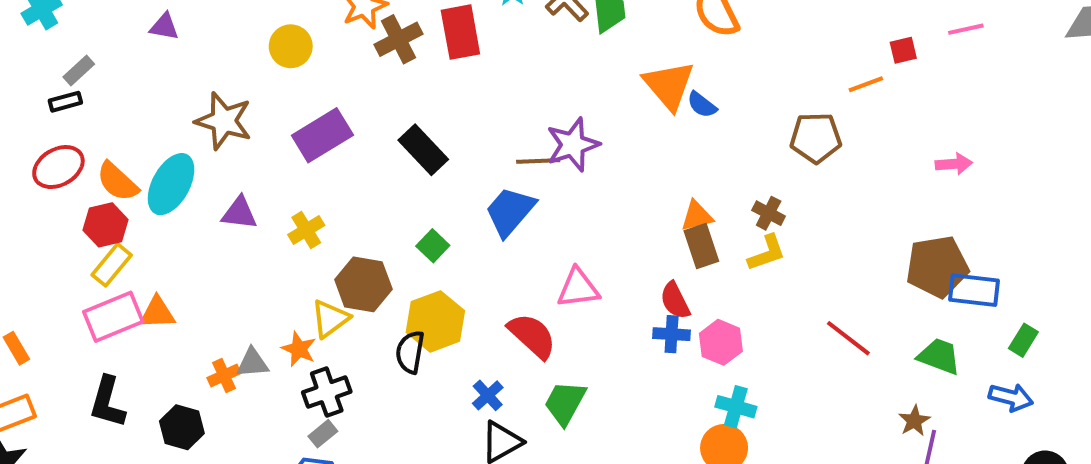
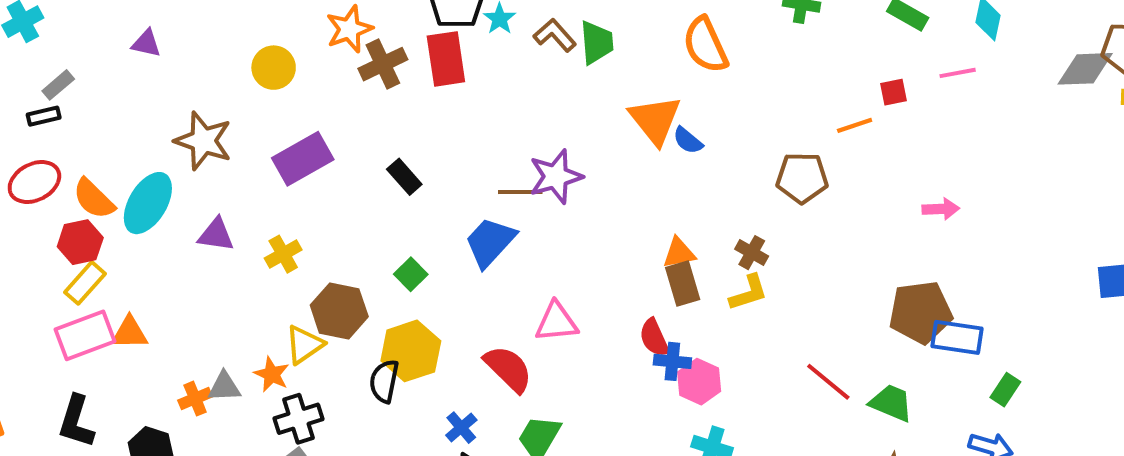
black rectangle: (423, 150) -> (404, 177), size x0.7
blue cross: (672, 334) -> (672, 361), moved
green trapezoid: (939, 356) -> (891, 403), moved

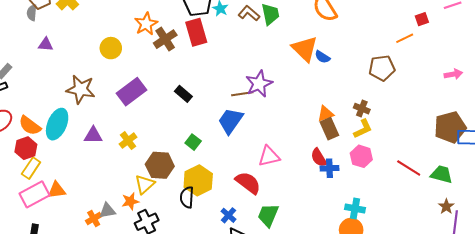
orange star: (272, 374) -> (130, 201), turned -30
pink hexagon: (699, 382) -> (361, 156), moved

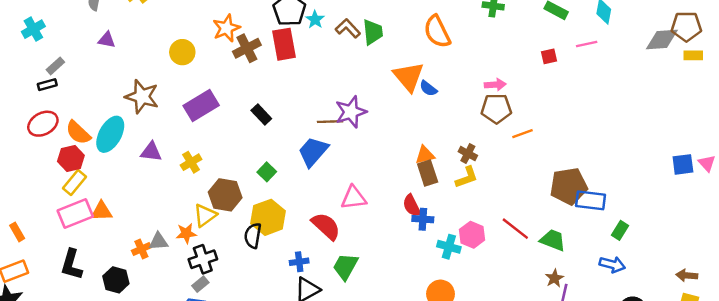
orange line: (405, 38) -> (522, 134), moved
pink arrow: (453, 74) -> (495, 85), moved
pink hexagon: (361, 156) -> (472, 235), moved
cyan cross: (355, 208) -> (449, 247), moved
blue cross: (229, 215) -> (299, 262), turned 35

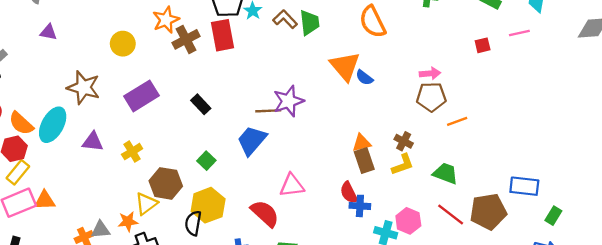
brown pentagon: (569, 186) -> (488, 212), moved
green trapezoid: (553, 240) -> (445, 173), moved

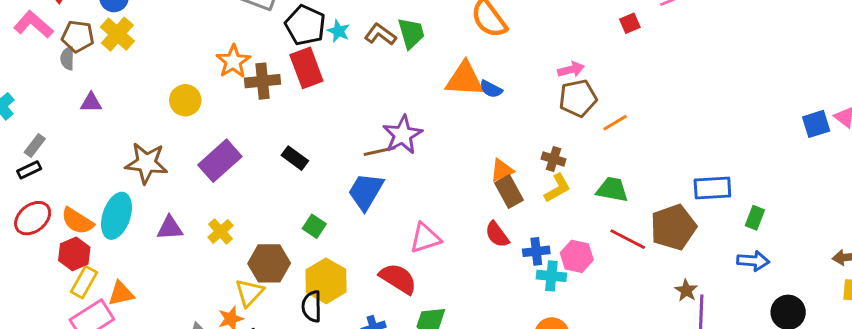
brown cross: (186, 39) -> (262, 81), turned 32
orange triangle: (345, 66) -> (465, 79), turned -36
orange triangle: (45, 200) -> (121, 293), moved
blue cross: (360, 206) -> (536, 251), moved

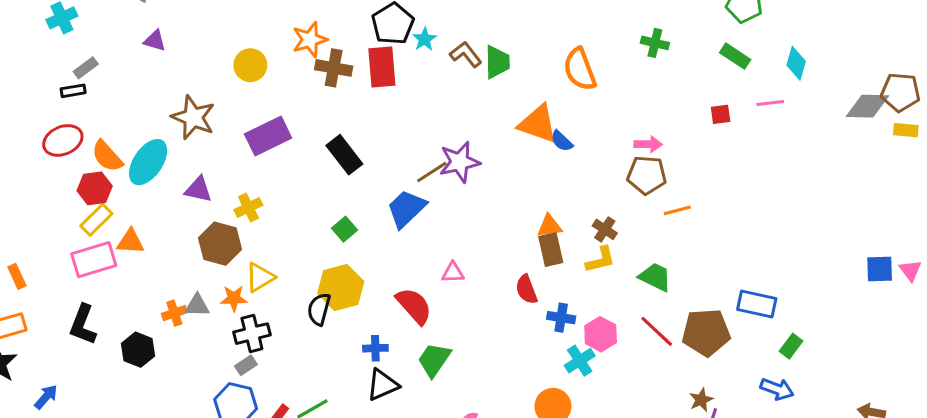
brown line: (380, 151) -> (432, 172), turned -36
black rectangle: (295, 158) -> (344, 155), size x1.4
pink triangle: (425, 238) -> (453, 273), size x0.7
brown hexagon: (269, 263) -> (220, 244), moved
cyan cross: (551, 276) -> (580, 361), moved, turned 36

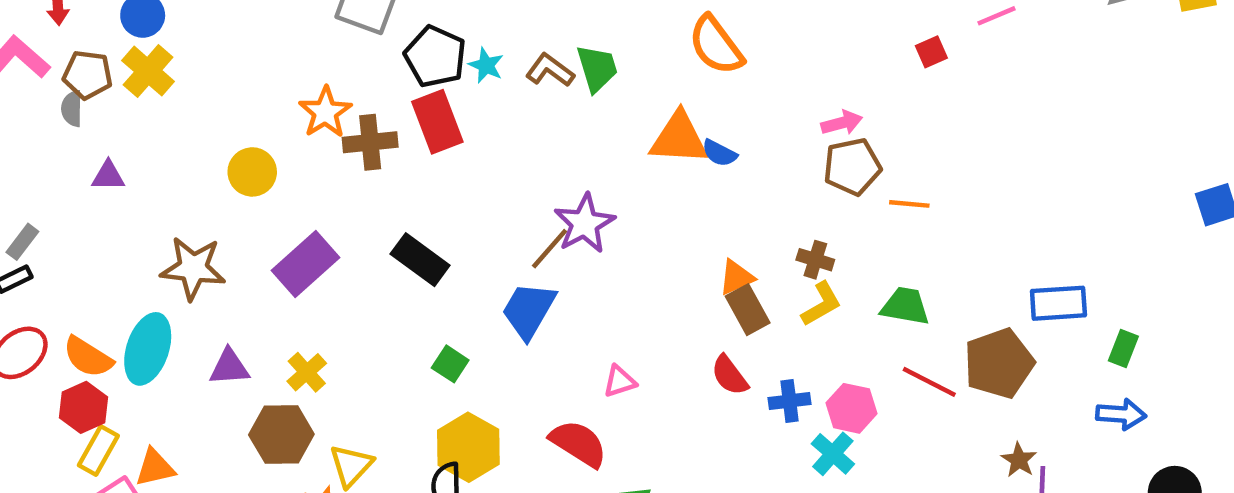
orange line: (677, 210) -> (909, 204), turned 36

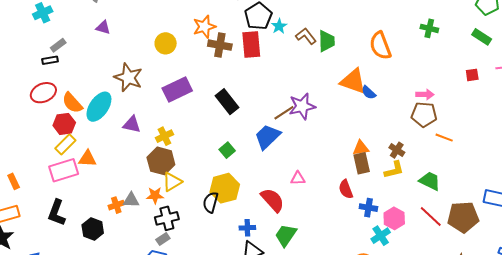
brown hexagon: (281, 434) -> (161, 161), moved

